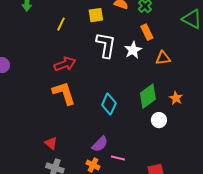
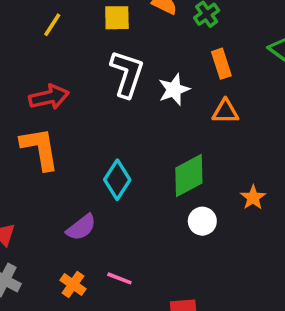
orange rectangle: (147, 32) -> (221, 64), moved
orange star: (176, 98) -> (253, 198), moved
purple semicircle: (100, 144) -> (81, 227), moved

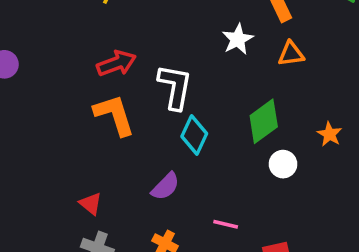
white L-shape: (127, 74) -> (175, 87), moved
pink line: (119, 278) -> (226, 224), moved

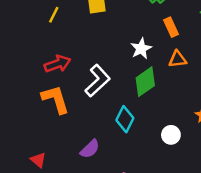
white L-shape: (175, 87) -> (98, 81), turned 36
green diamond: (264, 121) -> (145, 82), moved
cyan diamond: (194, 135) -> (125, 119), moved

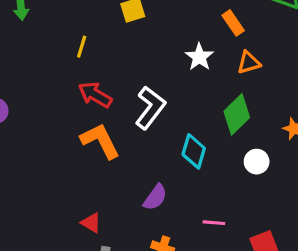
yellow line: (54, 15) -> (82, 47), moved
red arrow: (58, 64) -> (95, 95), turned -120
green diamond: (145, 82) -> (237, 114), moved

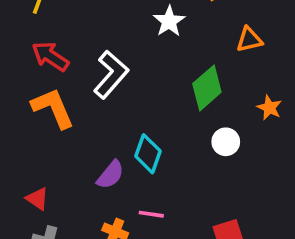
orange triangle: (249, 63) -> (249, 40), moved
cyan diamond: (194, 151) -> (148, 154), moved
pink line: (214, 223) -> (151, 214), moved

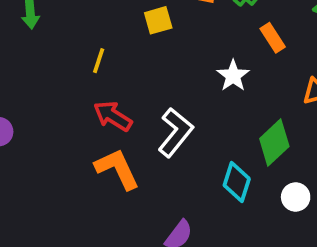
cyan diamond: (148, 154) -> (237, 182), moved

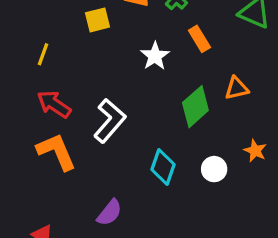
white star: (233, 76) -> (155, 56), moved
green diamond: (274, 142) -> (195, 107), moved
white circle: (296, 197) -> (214, 169), moved

